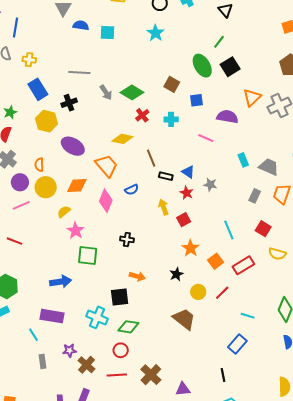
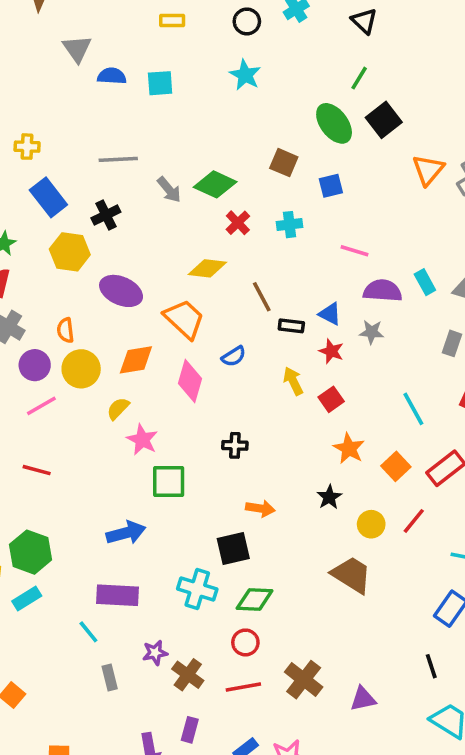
purple semicircle: (227, 117) -> (383, 291), moved

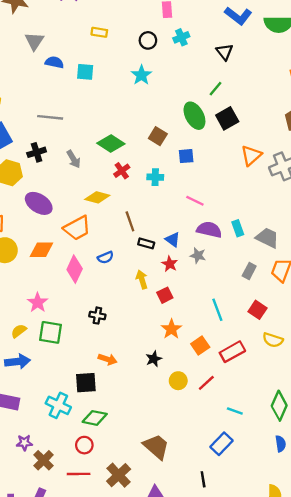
gray arrow: (169, 190) -> (74, 159), moved
orange trapezoid: (184, 319) -> (77, 228), turned 100
yellow semicircle: (118, 408) -> (19, 331), moved
brown trapezoid: (352, 575) -> (156, 447), moved

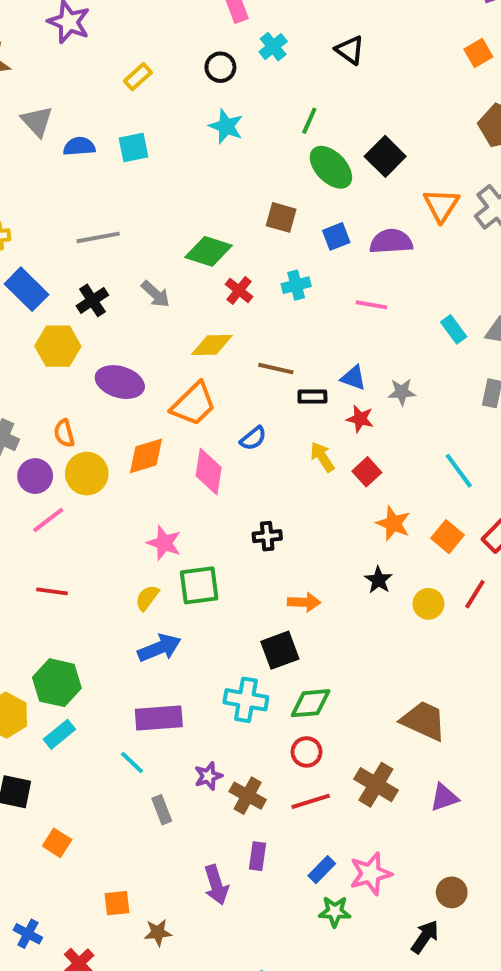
yellow rectangle: (99, 32) -> (138, 77), turned -35
green line: (215, 89) -> (309, 121), moved
brown line: (130, 221) -> (276, 369), turned -42
purple semicircle: (209, 230) -> (391, 241), moved

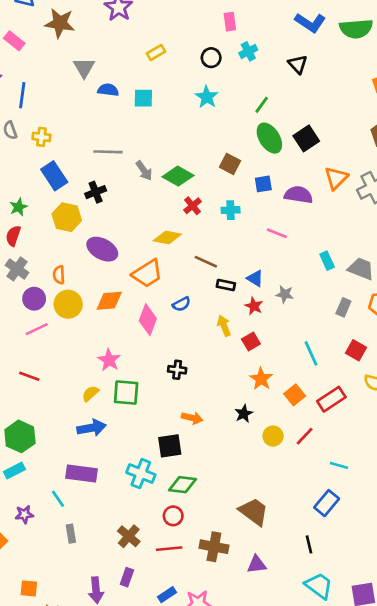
gray arrow: (155, 294) -> (144, 171), moved
purple star: (208, 776) -> (24, 514), moved
brown cross: (376, 785) -> (214, 547), turned -32

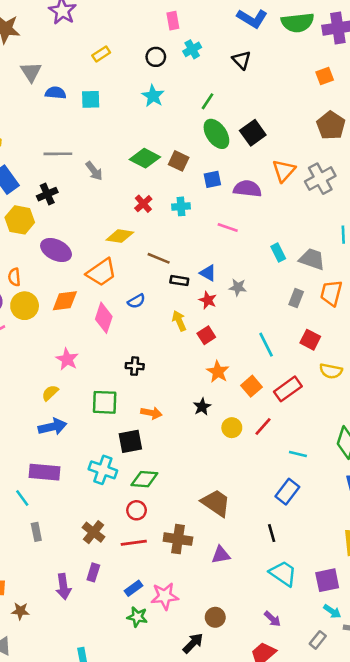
green diamond: (178, 176) -> (145, 158), moved
green square: (126, 392) -> (105, 402), moved

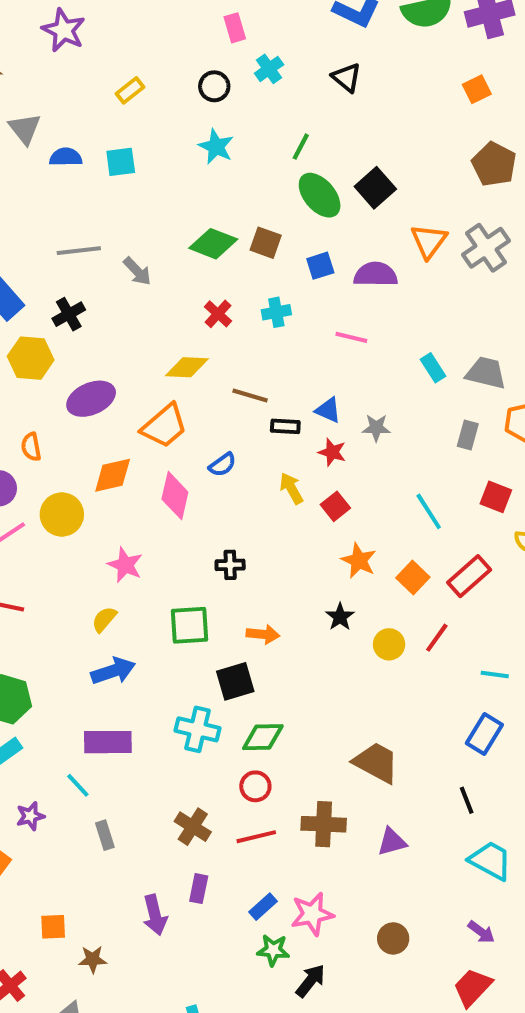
purple ellipse: (56, 250) -> (91, 399), turned -44
yellow circle: (25, 306) -> (62, 514), moved
black arrow: (193, 643) -> (310, 981), moved

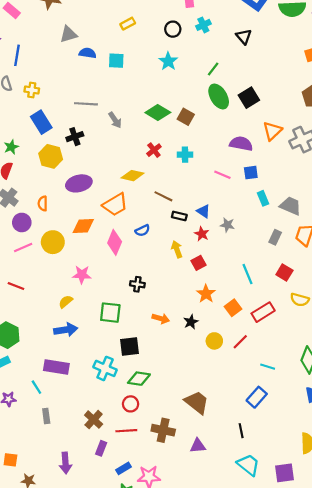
gray triangle: (25, 129) -> (68, 34), turned 42
blue square: (320, 266) -> (251, 173), moved
pink star: (125, 565) -> (82, 275), turned -30
orange arrow: (263, 634) -> (161, 318), moved
purple rectangle: (199, 889) -> (101, 448), moved

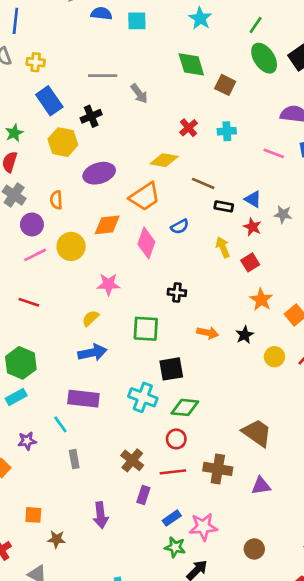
green diamond: (158, 112) -> (191, 64), moved, turned 45

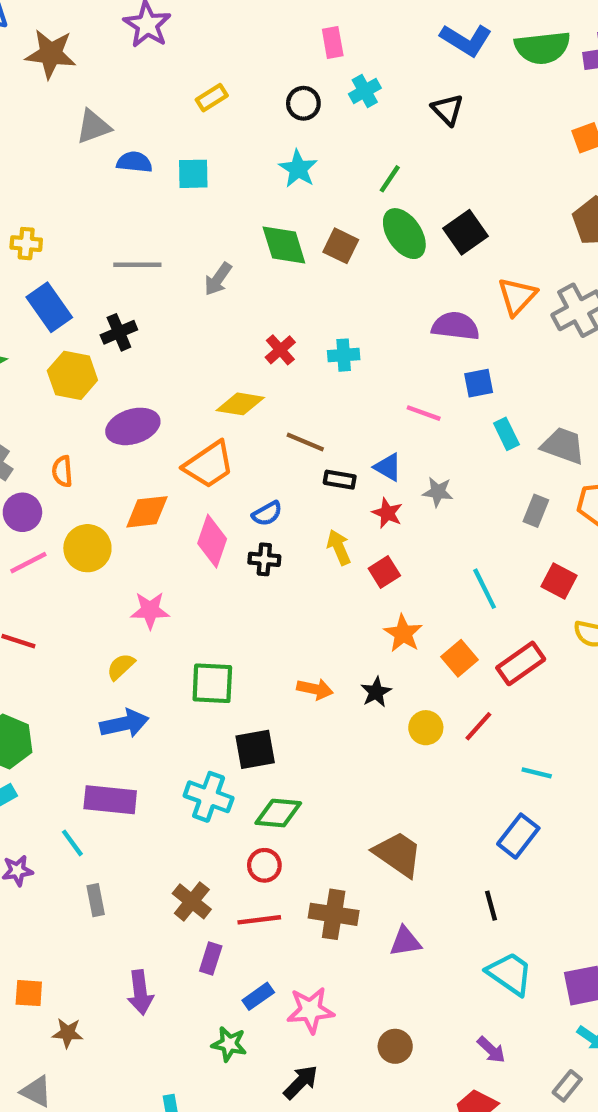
brown square: (225, 85) -> (341, 246), moved
gray arrow: (139, 94) -> (218, 279), moved, turned 72
pink line: (274, 153) -> (424, 413), moved
black cross: (177, 292) -> (264, 559), moved
green star: (175, 547) -> (229, 1044), moved

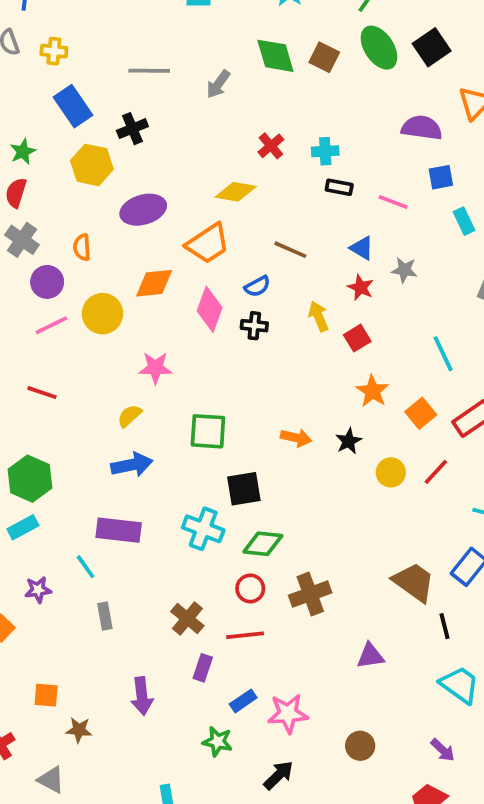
brown line: (305, 442) -> (290, 250), moved
black rectangle: (340, 480) -> (339, 187), moved
brown trapezoid: (398, 854) -> (414, 582), moved
brown cross: (334, 914) -> (310, 594), moved, turned -30

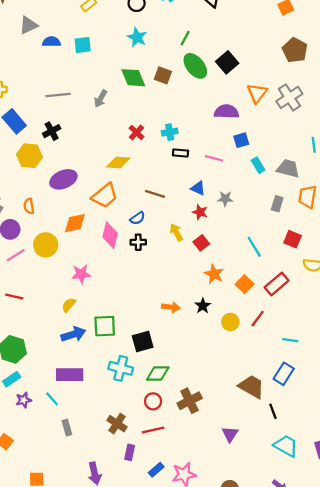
green square: (208, 431) -> (105, 326), moved
purple star: (38, 590) -> (24, 400), moved
purple triangle: (370, 656) -> (230, 434), turned -42

